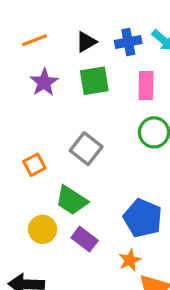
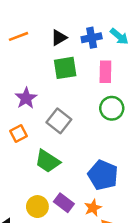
purple star: (44, 82) -> (26, 98), moved
yellow circle: (43, 229) -> (37, 207), moved
purple rectangle: (85, 239) -> (64, 203), moved

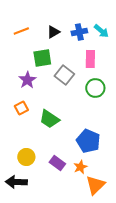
green square: (65, 68) -> (42, 58), moved
gray square: (59, 121) -> (64, 75), moved
green trapezoid: (47, 161) -> (49, 119), moved
yellow circle: (37, 207) -> (26, 157), moved

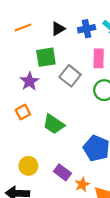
orange star: (80, 167) -> (82, 184), moved

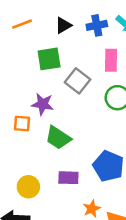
purple star: (29, 81) -> (43, 104), moved, turned -30
orange square: (23, 112) -> (22, 123), turned 32
purple rectangle: (62, 172) -> (68, 178), moved, turned -35

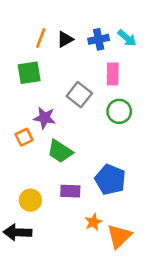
orange line: (22, 24) -> (41, 38), moved, turned -48
green square: (49, 59) -> (29, 73), moved
orange square: (22, 123) -> (24, 137), turned -30

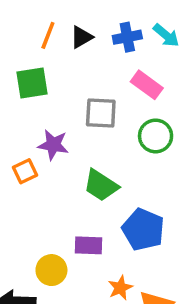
pink rectangle: (113, 74) -> (147, 85), turned -55
gray square: (79, 95) -> (101, 113), turned -35
green trapezoid: (60, 151) -> (101, 185), moved
yellow circle: (30, 200) -> (51, 270), moved

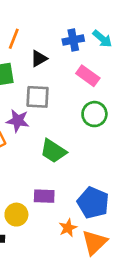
black triangle: (81, 37) -> (39, 59), moved
gray square: (101, 113) -> (38, 97), moved
blue pentagon: (143, 229) -> (93, 203), moved

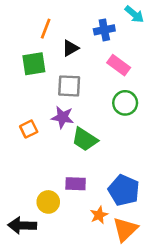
cyan arrow: (102, 39) -> (134, 14), moved
purple star: (18, 121) -> (63, 117), moved

